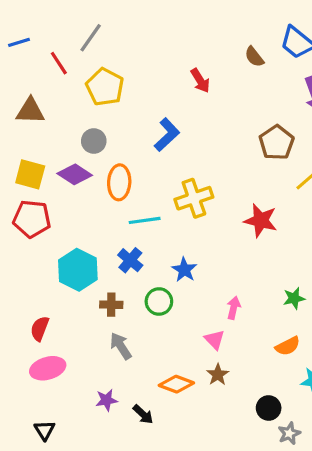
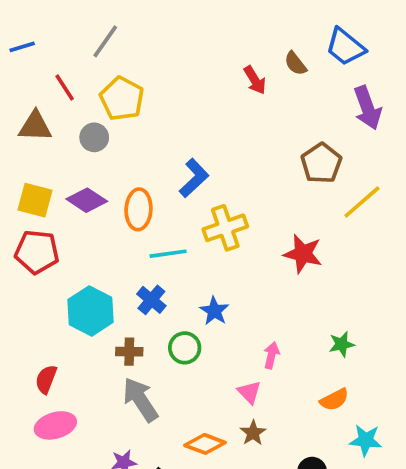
red line: (59, 63) -> (65, 87), moved
red arrow: (200, 81) -> (255, 80), moved
blue L-shape: (167, 135) -> (194, 178), moved
gray circle: (94, 141) -> (94, 137), moved
gray arrow: (121, 346) -> (140, 400), size x1.4

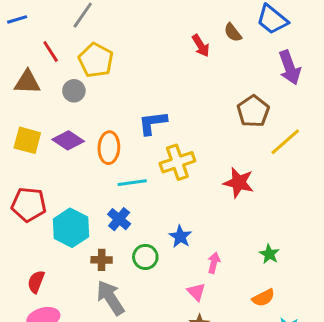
blue L-shape: (194, 178) -> (153, 123), turned -144
red pentagon: (37, 252) -> (29, 204), moved
blue star: (214, 311) -> (180, 237), moved
green star: (342, 344) -> (269, 254), turned -30

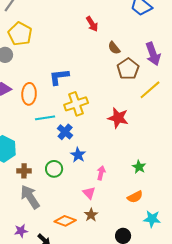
brown semicircle: (233, 33) -> (114, 48), moved
purple arrow: (290, 67) -> (153, 54), moved
blue cross: (119, 219) -> (65, 132), moved

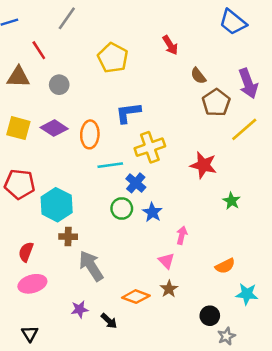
yellow pentagon: (20, 34) -> (113, 58), moved
green star: (139, 167) -> (232, 201), moved
green circle: (54, 169) -> (122, 208), moved
brown cross: (24, 171) -> (68, 237), moved

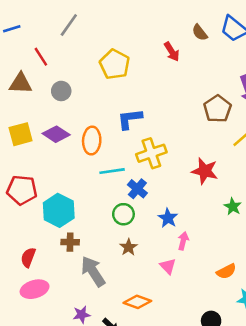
brown semicircle: (198, 76) -> (200, 33), moved
yellow square: (18, 128) -> (21, 134), turned -30
blue star: (152, 212) -> (168, 218), moved
brown star: (169, 289) -> (129, 247), moved

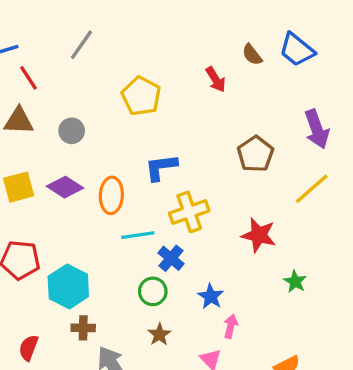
red line: (41, 57) -> (29, 78), moved
brown pentagon: (217, 109) -> (255, 154), moved

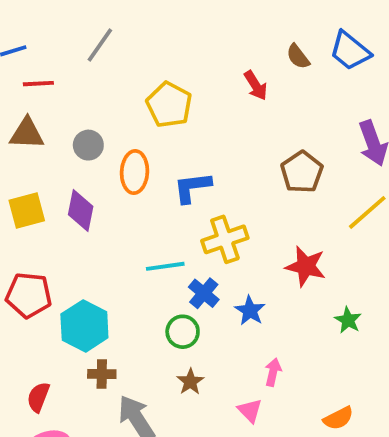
red line: (29, 78) -> (38, 84), turned -60
purple diamond: (65, 187) -> (81, 210), turned 68
orange ellipse: (111, 195) -> (134, 172), moved
blue star: (211, 296) -> (250, 311), moved

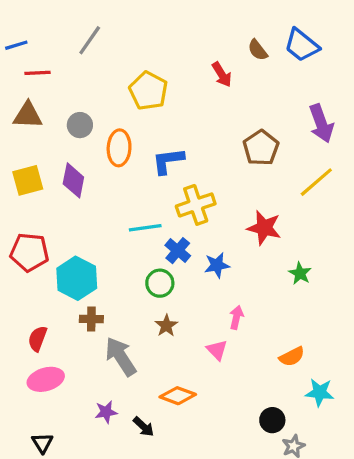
blue star: (250, 311) -> (217, 265), turned 30

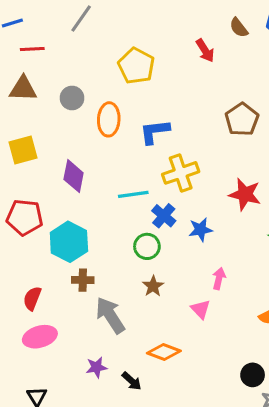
purple diamond: (73, 180) -> (74, 176), moved

